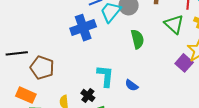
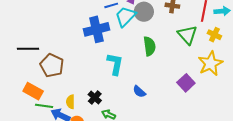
purple square: (184, 63) -> (186, 83), moved
cyan L-shape: (105, 76) -> (115, 64), moved

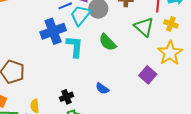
green semicircle: (149, 46) -> (108, 42), turned 150
cyan L-shape: (115, 64) -> (75, 46), moved
black cross: (95, 97) -> (66, 97), moved, turned 32

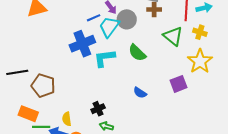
cyan L-shape: (75, 46) -> (104, 58), turned -100
purple square: (148, 75) -> (178, 84), turned 30
blue semicircle: (102, 88) -> (140, 93), moved

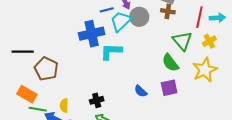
yellow cross: (200, 32) -> (209, 41), turned 32
green semicircle: (137, 53) -> (170, 63), moved
purple square: (178, 84) -> (169, 88), moved

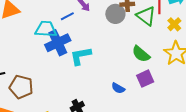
gray circle: (139, 17) -> (115, 14), moved
cyan trapezoid: (121, 21) -> (46, 29), moved, turned 60
green triangle: (182, 41) -> (146, 16), moved

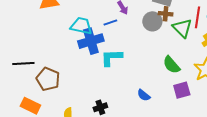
blue line: (67, 16) -> (110, 22), moved
purple square: (145, 79) -> (182, 90), moved

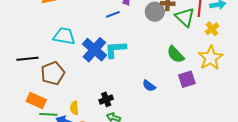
cyan trapezoid: (81, 26) -> (64, 36), moved
blue cross: (91, 41) -> (94, 50), moved, turned -30
brown pentagon: (48, 79) -> (53, 73), turned 30

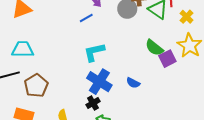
cyan trapezoid: (64, 36) -> (23, 49), moved
blue cross: (94, 50) -> (99, 82), moved
purple square: (187, 79) -> (167, 59), moved

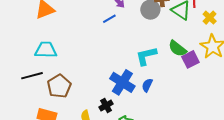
cyan L-shape: (94, 52) -> (146, 56), moved
blue semicircle: (133, 83) -> (147, 85), moved, turned 88
black cross: (93, 103) -> (106, 105), moved

